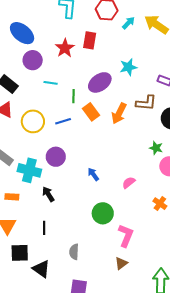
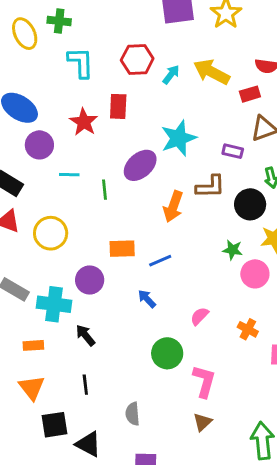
cyan star: (128, 67) -> (179, 138), size x1.4
orange rectangle: (91, 112) -> (122, 249), moved, turned -48
blue line: (63, 121) -> (160, 261), moved
pink semicircle: (129, 183) -> (200, 316), moved

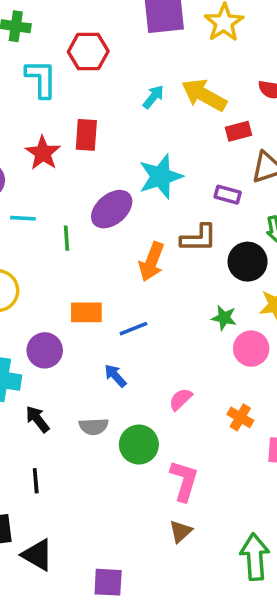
red hexagon: (137, 59) -> (88, 52), moved
red rectangle: (250, 94) -> (238, 131), moved
gray semicircle: (133, 414) -> (94, 426), moved, turned -90

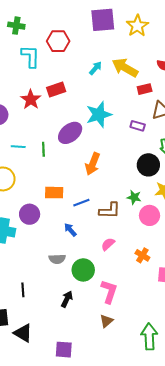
red rectangle: (86, 135) -> (56, 89), turned 66
cyan line: (23, 218) -> (18, 147), moved
brown L-shape: (199, 238) -> (110, 210), moved
black arrow: (37, 419) -> (67, 299), moved, turned 63

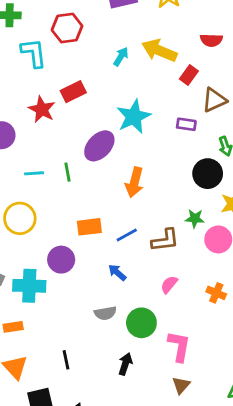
red rectangle: (145, 89) -> (189, 75), turned -32

